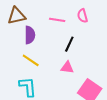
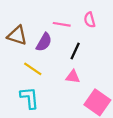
brown triangle: (17, 16) -> (17, 35), moved, turned 30
purple semicircle: (30, 35) -> (44, 42), moved, turned 30

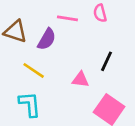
black line: (75, 51) -> (106, 61), moved

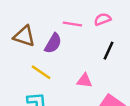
pink semicircle: (100, 13) -> (102, 19), turned 84
black line: (106, 61) -> (109, 51), moved

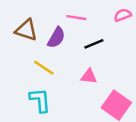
pink semicircle: (102, 19) -> (123, 15), moved
black line: (109, 51) -> (94, 44), moved, turned 42

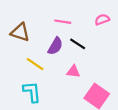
purple semicircle: (56, 38) -> (55, 46), moved
black line: (94, 44) -> (78, 44), turned 56

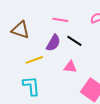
yellow line: (35, 64) -> (34, 60), turned -54

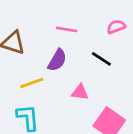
black line: (74, 41) -> (101, 59), moved

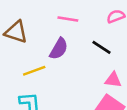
pink triangle: (80, 92) -> (113, 80), moved

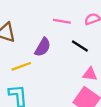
pink line: (68, 19) -> (62, 21), moved

